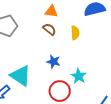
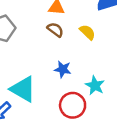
yellow semicircle: (75, 33) -> (87, 32), turned -40

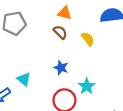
cyan triangle: (23, 89) -> (24, 79), size x0.6

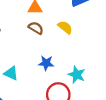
cyan triangle: (24, 79) -> (11, 73), moved

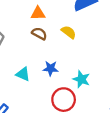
cyan triangle: (11, 73) -> (23, 74), moved

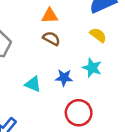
yellow semicircle: (69, 32) -> (98, 35), moved
cyan star: (81, 79) -> (92, 68), moved

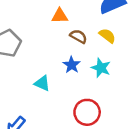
brown semicircle: (51, 38) -> (78, 36), moved
blue star: (64, 78) -> (72, 65), moved, turned 30

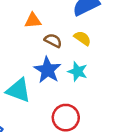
blue star: (72, 65) -> (47, 70), size x1.5
cyan triangle: (42, 83) -> (18, 90), size x1.5

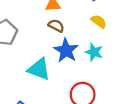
brown semicircle: (53, 41) -> (56, 26), moved

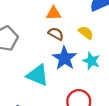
yellow semicircle: (99, 21) -> (86, 33), moved

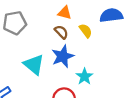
yellow semicircle: (86, 33) -> (86, 31), moved
cyan star: (91, 61) -> (84, 76), moved

